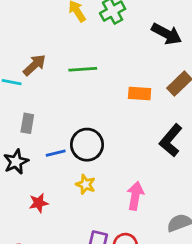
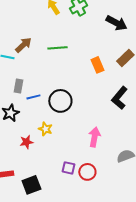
orange rectangle: (140, 93) -> (97, 65), turned 63
blue line: (56, 153) -> (33, 97), moved
yellow star: (86, 184) -> (45, 129), moved

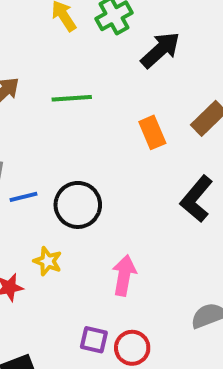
black arrow: (116, 23) -> (160, 50), moved, turned -70
pink arrow: (94, 137) -> (124, 275), moved

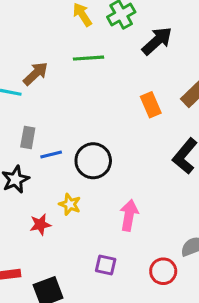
green line: (72, 98) -> (89, 58), moved
red circle: (132, 348) -> (163, 271), moved

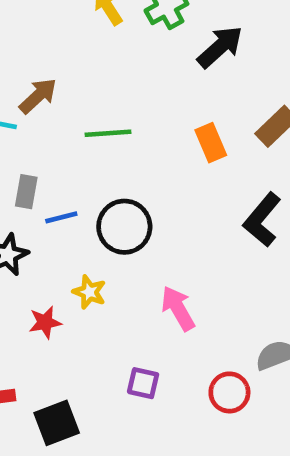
green line: (89, 58) -> (108, 133), moved
pink arrow: (129, 215) -> (178, 308), turned -40

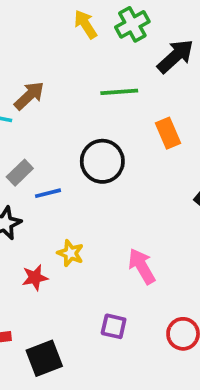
green line: (108, 133) -> (119, 92), moved
gray rectangle: (26, 192) -> (20, 173), turned 36
black circle: (124, 227) -> (102, 161), moved

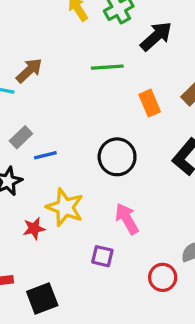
black circle: (102, 161) -> (117, 157), moved
yellow star: (70, 253) -> (65, 207), size x1.6
purple square: (114, 326) -> (102, 256), moved

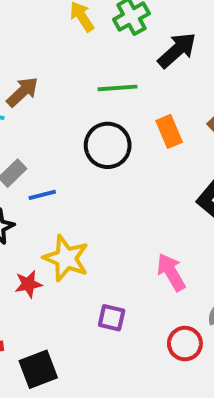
black circle: (117, 157) -> (108, 145), moved
pink arrow: (127, 219) -> (171, 272), moved

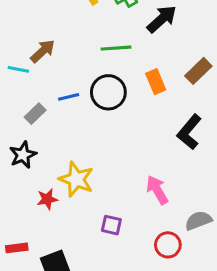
blue line: (42, 195) -> (69, 97), moved

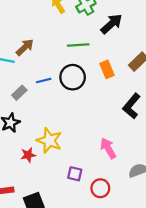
red circle: (168, 245) -> (100, 188), moved

